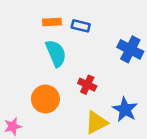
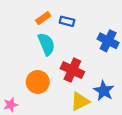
orange rectangle: (52, 22) -> (43, 18), turned -32
red cross: (87, 85) -> (72, 70), size x1.5

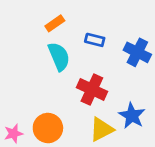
blue rectangle: (67, 21) -> (95, 40), moved
orange circle: (38, 82) -> (48, 128), moved

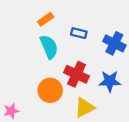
blue star: (132, 116) -> (110, 81), moved, turned -30
orange circle: (48, 128) -> (50, 90), moved

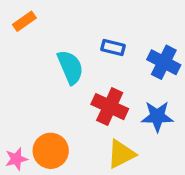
orange rectangle: (46, 19) -> (24, 21), moved
orange circle: (50, 90) -> (51, 151), moved

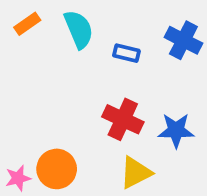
blue cross: (164, 62) -> (183, 40), moved
cyan semicircle: (70, 67) -> (79, 29), moved

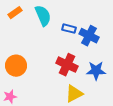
blue cross: (183, 40) -> (89, 36), moved
orange circle: (57, 169) -> (16, 66), moved

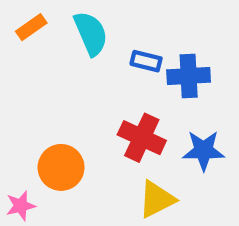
blue cross: (89, 36) -> (189, 76), turned -30
orange circle: (16, 66) -> (61, 167), moved

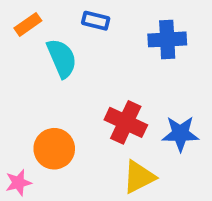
cyan semicircle: (91, 33) -> (62, 58), moved
blue rectangle: (146, 61) -> (96, 21), moved
blue cross: (189, 76) -> (167, 39), moved

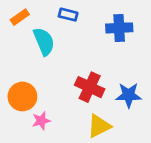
orange circle: (54, 149) -> (22, 96), moved
pink star: (18, 183) -> (41, 121), moved

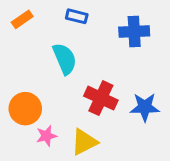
cyan semicircle: (44, 41) -> (65, 59), moved
yellow triangle: (99, 126) -> (84, 142), moved

